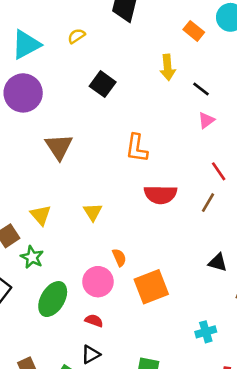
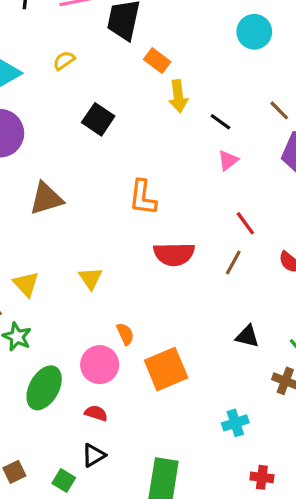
orange rectangle: (194, 31) -> (157, 61), moved
brown triangle: (59, 147) -> (46, 199), turned 48

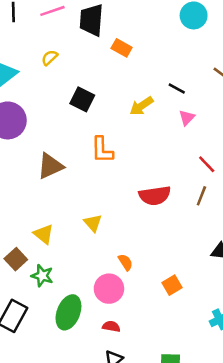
yellow arrow: (178, 96) -> (141, 106), moved, turned 70
orange L-shape: (143, 197) -> (102, 150), moved
orange square: (166, 369) -> (172, 285), moved, size x0.6

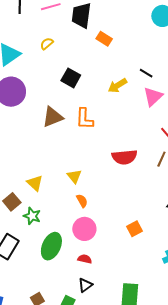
pink triangle: (187, 118) -> (153, 97), size x1.5
brown triangle: (50, 166) -> (53, 117), moved
orange semicircle: (125, 262) -> (82, 201), moved

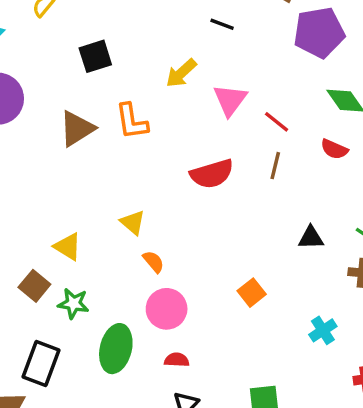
black square: (71, 78) -> (95, 56), turned -36
yellow arrow: (117, 86) -> (181, 73), moved
pink triangle: (153, 97) -> (230, 100), moved

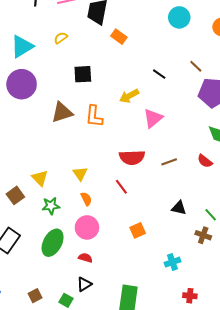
red line: (277, 122) -> (121, 187), moved
brown line: (275, 166) -> (169, 162), turned 42
green star: (73, 303) -> (51, 206), moved, turned -30

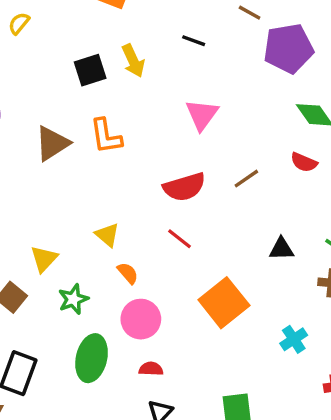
black square: (83, 74) -> (90, 70), moved
yellow arrow: (129, 96) -> (133, 61), moved, turned -72
yellow triangle: (40, 178) -> (44, 259), turned 42
orange square: (138, 230) -> (224, 303), size x1.8

